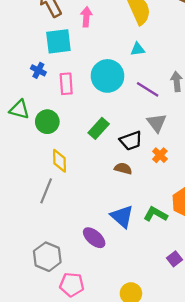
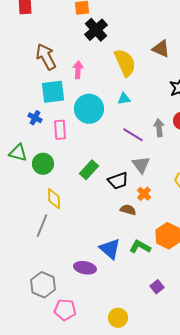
cyan circle: (108, 76) -> (89, 109), moved
brown semicircle: (123, 169) -> (128, 210), moved
purple ellipse: (94, 238) -> (85, 268), turned -30

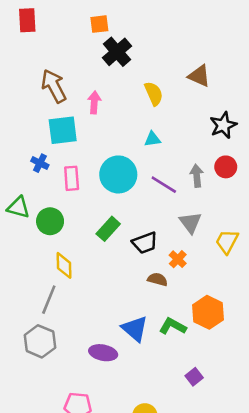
yellow semicircle: (125, 63) -> (154, 94), size x0.7
cyan circle: (89, 109) -> (118, 174), moved
gray triangle: (141, 165) -> (190, 223), moved
gray hexagon: (43, 285) -> (40, 341), moved

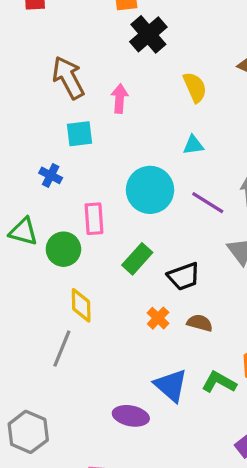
cyan square: (63, 130) -> (80, 134), size x0.7
pink rectangle: (72, 178) -> (94, 219), moved
orange cross: (178, 259) -> (158, 318), moved
gray hexagon: (40, 341) -> (28, 432), moved

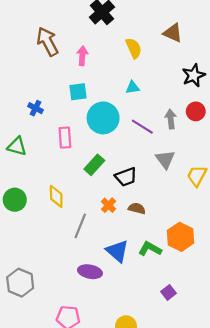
cyan square: (80, 134) -> (78, 92), moved
green circle: (63, 249) -> (15, 200), moved
gray line: (62, 349) -> (80, 226), moved

